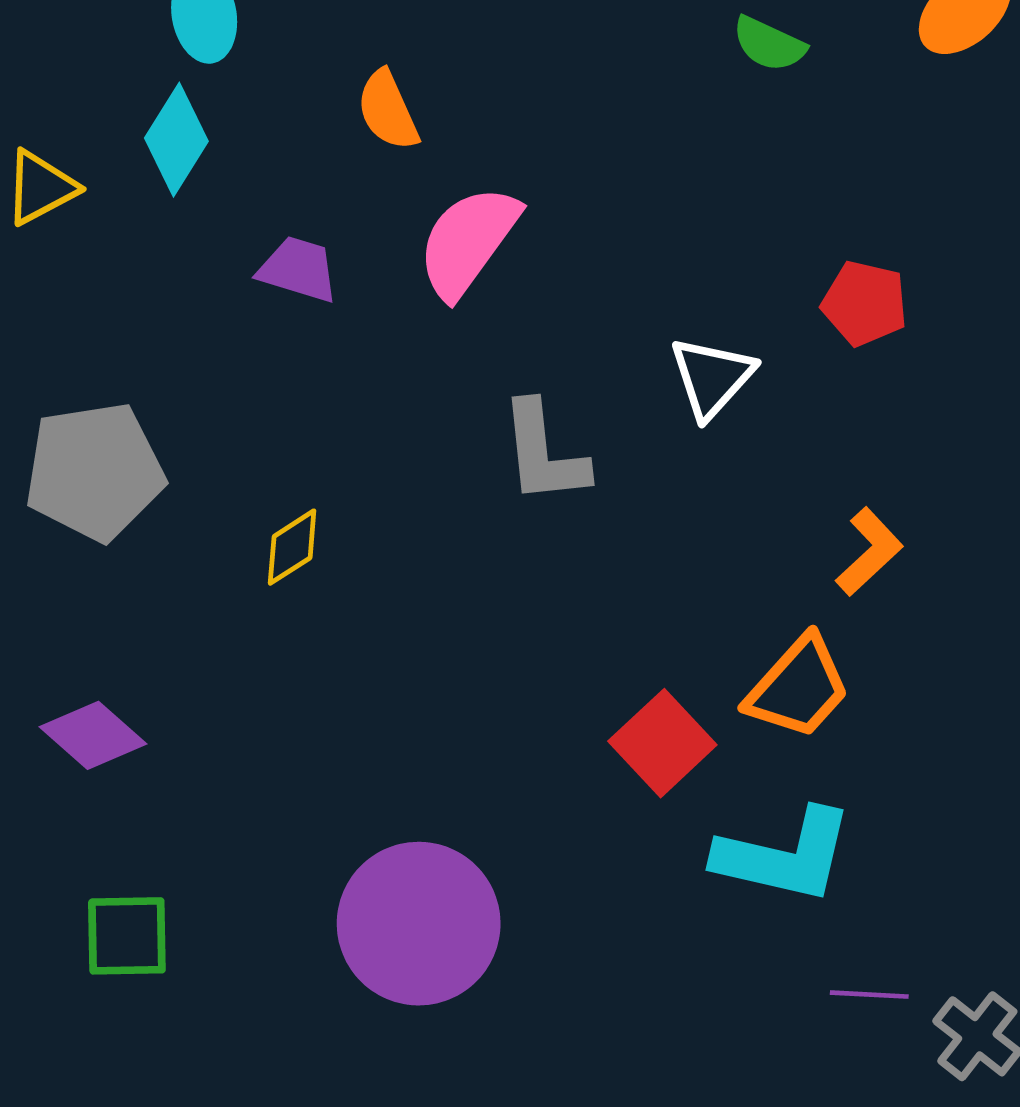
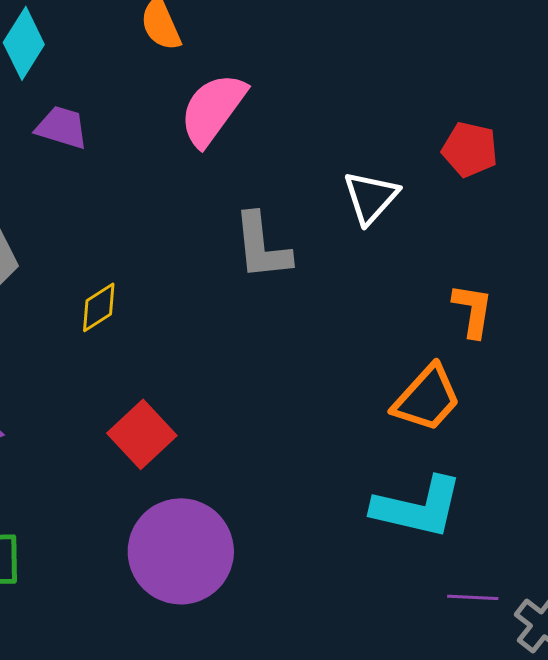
purple trapezoid: (298, 269) -> (62, 127), moved
orange L-shape: (869, 552) -> (473, 310), turned -38
red square: (662, 743) -> (142, 434), moved

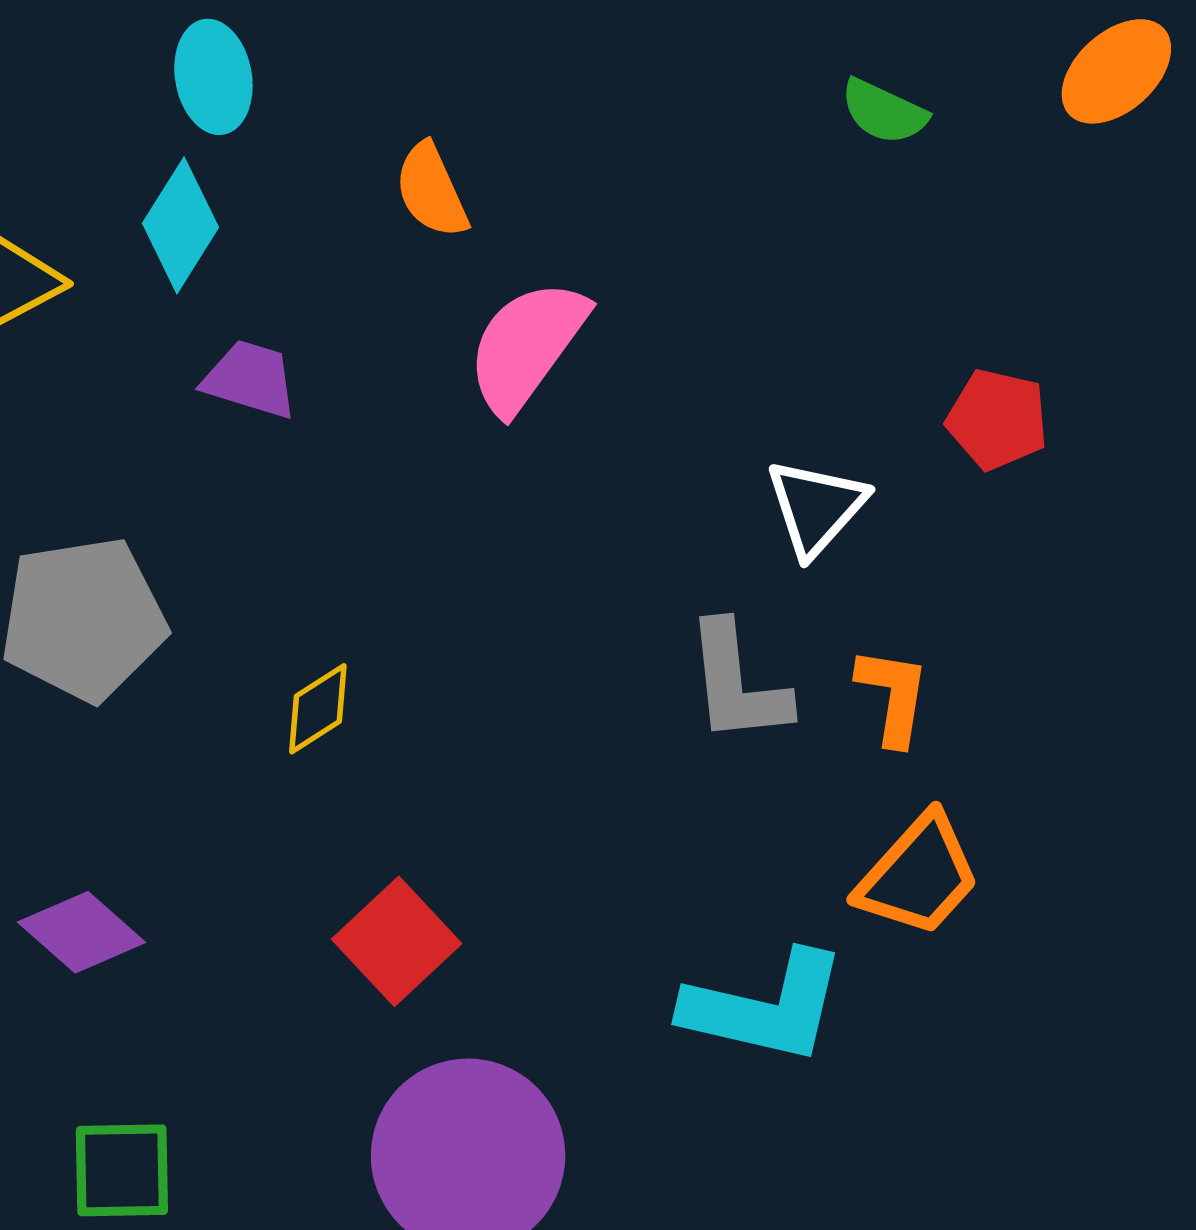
gray L-shape: (262, 246) -> (737, 683), moved
orange L-shape: (473, 310) -> (893, 696), moved
cyan L-shape: (418, 507) -> (765, 1007), moved

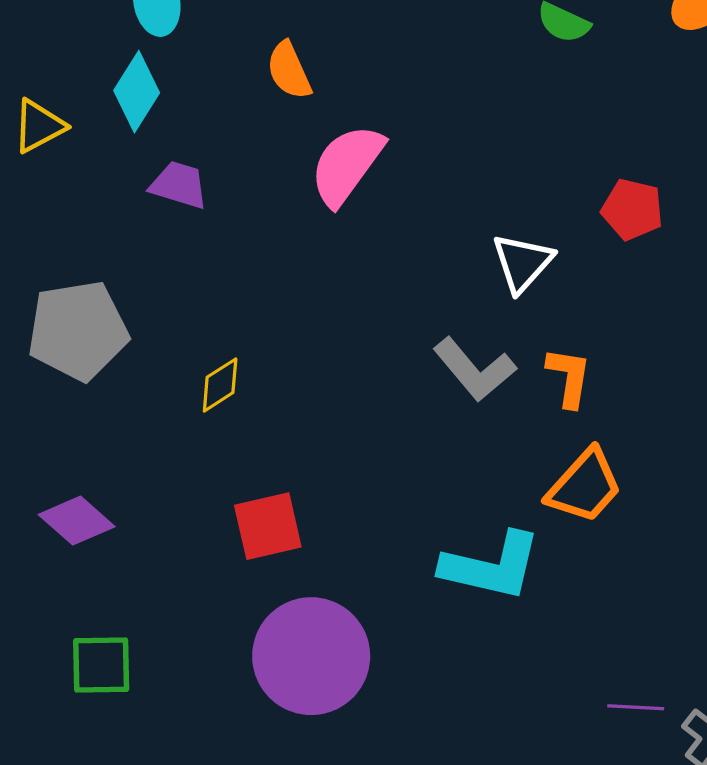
gray L-shape: (737, 683) -> (475, 369), turned -34
red square: (397, 941) -> (268, 526), turned 30

